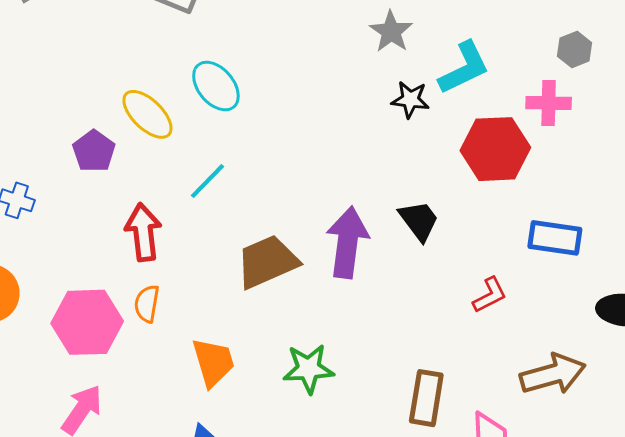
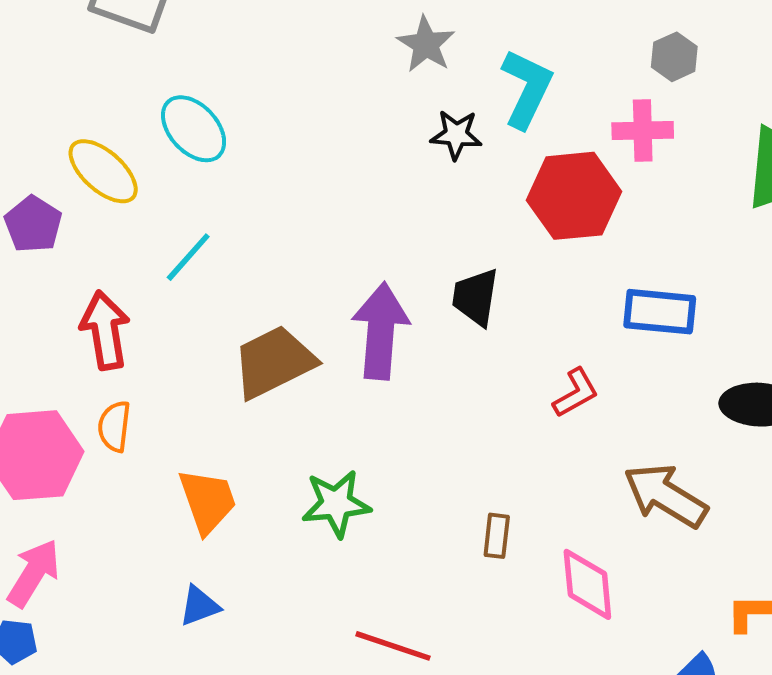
cyan L-shape: (464, 68) -> (527, 89), turned -36
black trapezoid: (419, 221) -> (475, 297), turned -132
brown arrow: (553, 374) -> (666, 496), turned -130
brown rectangle: (426, 398) -> (497, 536), size x0.6

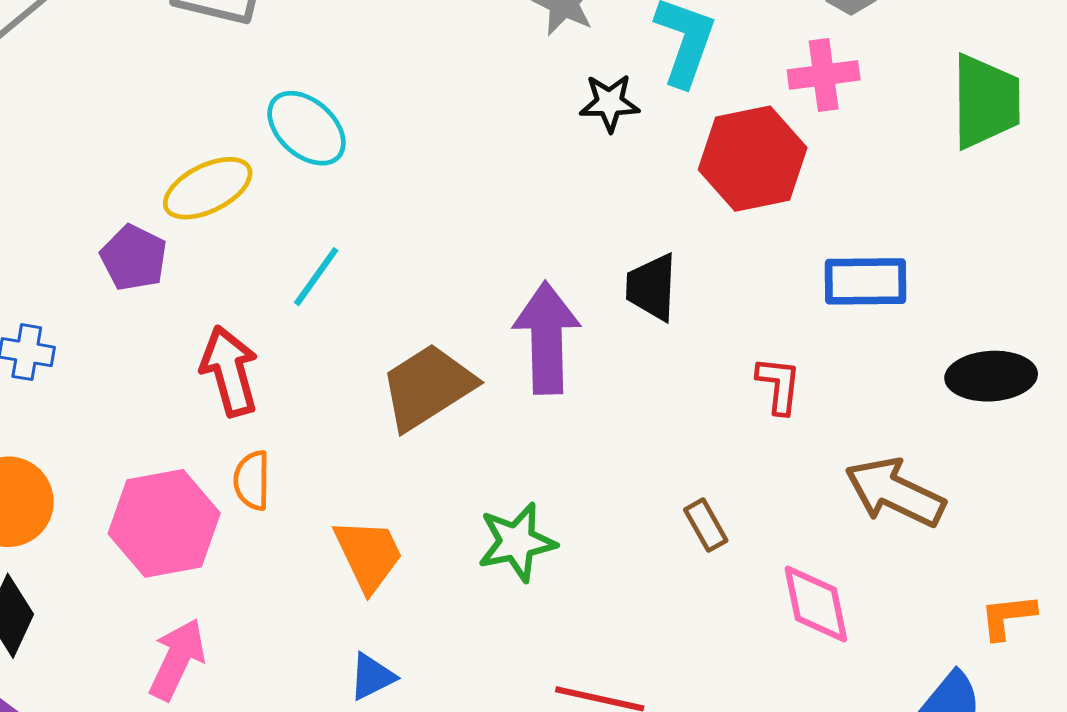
yellow ellipse: (103, 171) -> (208, 188), turned -62
red L-shape: (576, 393) -> (779, 385), turned -48
brown rectangle: (497, 536) -> (706, 525), moved, turned -30

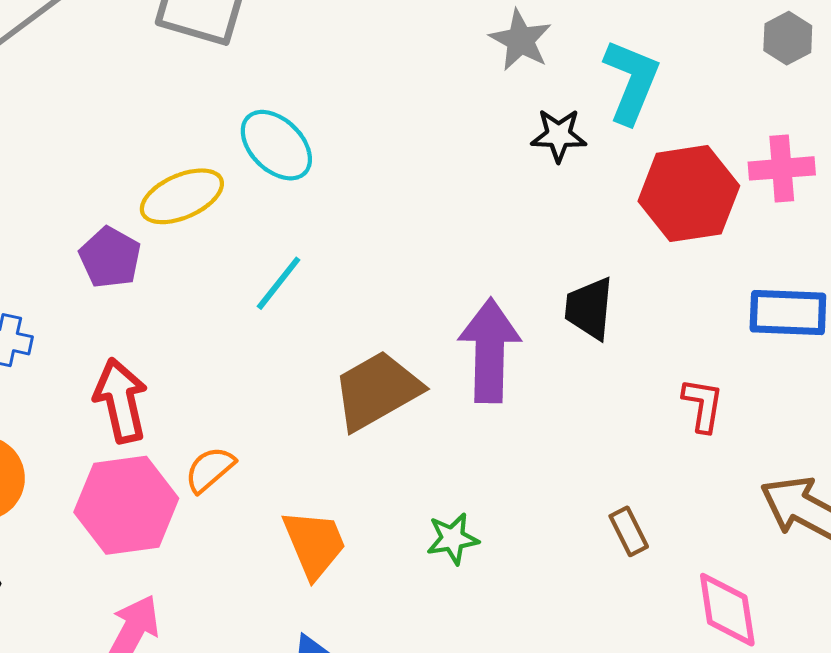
pink cross: (824, 75) -> (782, 168), moved
red arrow: (229, 371) -> (121, 400), moved
orange semicircle: (252, 480) -> (210, 469), turned 46
green star: (517, 542) -> (453, 539), size x0.7

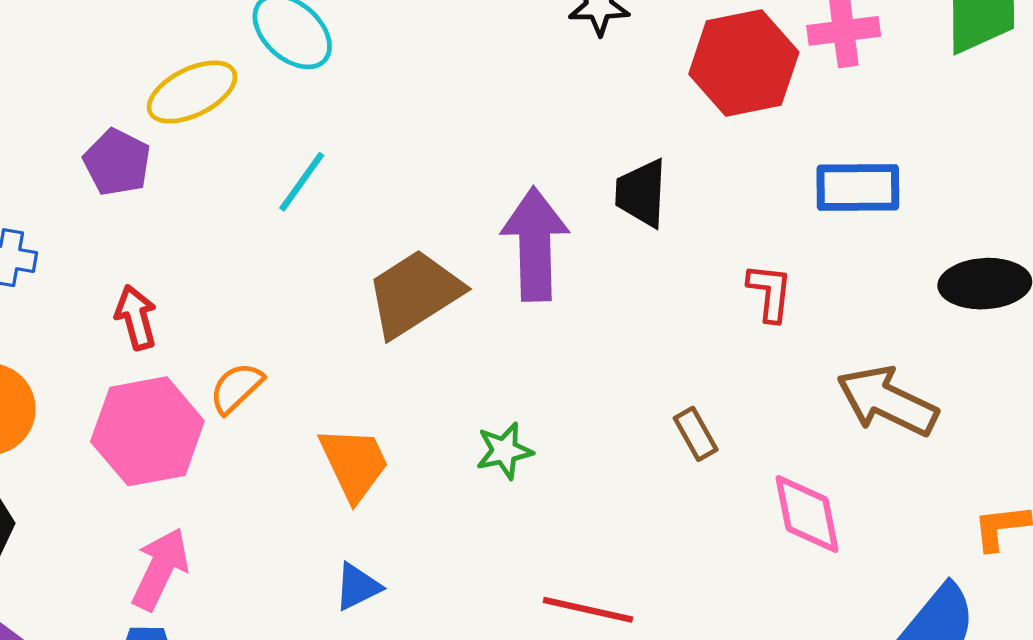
red arrow: (121, 400) -> (136, 317), size x0.7

